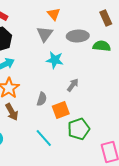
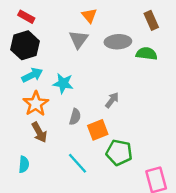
cyan star: (55, 60) -> (63, 83), moved
green pentagon: (79, 129) -> (119, 153), turned 30

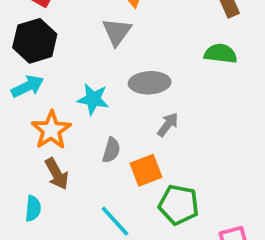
gray ellipse: (118, 42) -> (150, 83), moved
cyan arrow: (32, 75) -> (28, 86), moved
cyan semicircle: (24, 164) -> (33, 208), moved

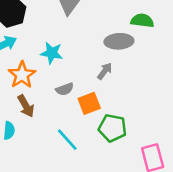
gray ellipse: (150, 83) -> (119, 41), moved
gray semicircle: (111, 150) -> (65, 89), turned 54

